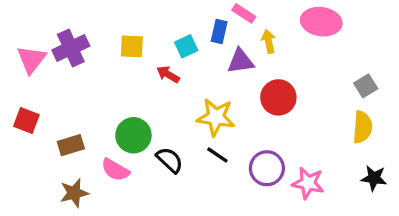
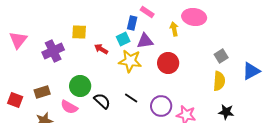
yellow arrow: (269, 41) -> (174, 29), moved
cyan square: (186, 46) -> (123, 39), moved
purple cross: (71, 48) -> (53, 51), moved
yellow star: (216, 117) -> (130, 61), moved
red square: (26, 120) -> (15, 100), moved

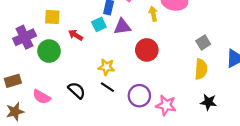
yellow star: (130, 61) -> (106, 67), moved, size x0.7
green circle: (80, 86) -> (49, 51), moved

